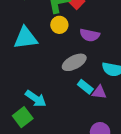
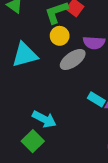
gray ellipse: (74, 62) -> (73, 59), moved

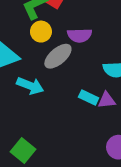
cyan arrow: (44, 119) -> (30, 86), moved

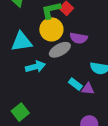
yellow circle: (41, 32) -> (51, 29), size x1.5
cyan arrow: (30, 86) -> (35, 67), turned -48

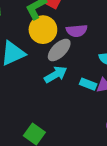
cyan arrow: (35, 67) -> (56, 75), moved

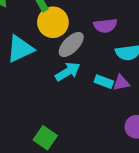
purple semicircle: (77, 31) -> (105, 26), moved

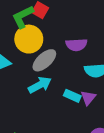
purple triangle: (121, 83) -> (88, 98), turned -42

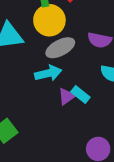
purple triangle: (88, 98) -> (67, 96), moved

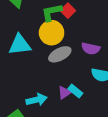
cyan arrow: (48, 73) -> (37, 100), moved

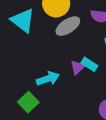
cyan triangle: (20, 45) -> (23, 20), turned 50

